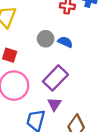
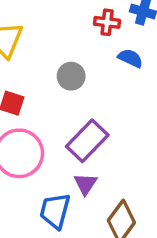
blue semicircle: (65, 42) -> (130, 58), moved

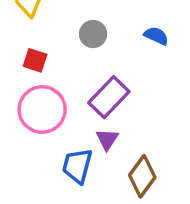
blue semicircle: (130, 58) -> (156, 36), moved

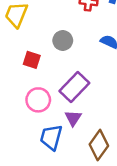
red square: (35, 60) -> (32, 60), moved
pink circle: (42, 110) -> (38, 100), moved, size x0.7

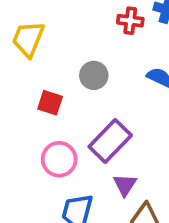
purple triangle: (73, 118) -> (125, 185), moved

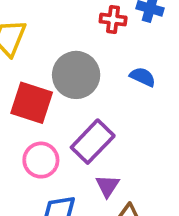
gray circle: (94, 75) -> (76, 75), size x1.6
red square: (50, 103) -> (32, 103), size x1.6

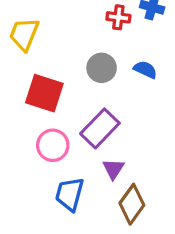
gray circle: (76, 75) -> (102, 68), moved, size x0.7

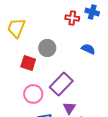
gray circle: (102, 68) -> (47, 48), moved
red square: (44, 93) -> (28, 63), size x0.7

